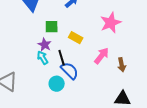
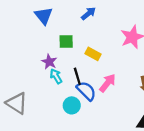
purple star: (45, 45) -> (49, 62), moved
pink arrow: (102, 56) -> (108, 83), moved

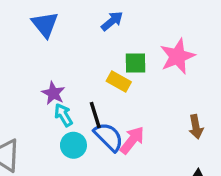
green square: (66, 42) -> (136, 63), moved
pink arrow: (108, 83) -> (132, 140), moved
cyan circle: (72, 105) -> (73, 145), moved

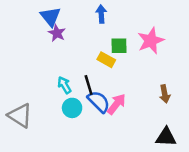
blue arrow: (112, 21) -> (101, 14), turned -54
purple star: (53, 93) -> (57, 33), moved

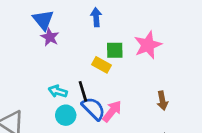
cyan arrow: (64, 85) -> (58, 91), turned -42

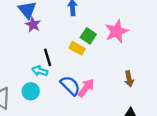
green square: (115, 50) -> (88, 36), turned 35
black line: (83, 91) -> (48, 57), moved
cyan circle: (66, 115) -> (31, 91), moved

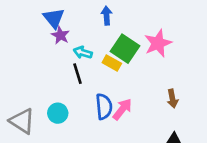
green square: (88, 36) -> (125, 49), size x1.5
cyan arrow: (40, 71) -> (83, 52), moved
blue semicircle: (70, 86) -> (104, 107), turned 40

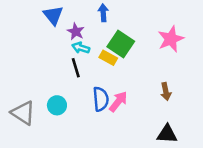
purple star: (60, 35) -> (76, 31), moved
pink star: (158, 43) -> (171, 39), moved

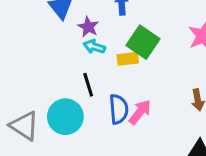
yellow rectangle: (108, 58) -> (128, 59), turned -36
black line: (76, 68) -> (88, 85), moved
cyan circle: (57, 105) -> (65, 117), size x1.5

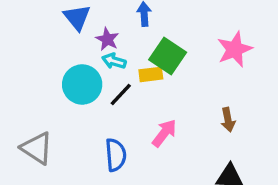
black line: (88, 85) -> (121, 95), moved, turned 60
blue semicircle: (119, 109) -> (116, 155), moved
cyan circle: (65, 117) -> (82, 84), moved

